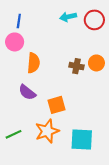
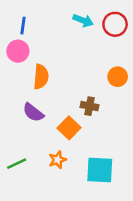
cyan arrow: (68, 17) -> (83, 20), turned -147
brown cross: (77, 66) -> (89, 106), moved
orange square: (57, 105) -> (69, 128), turned -30
orange star: (47, 131) -> (58, 160), size x0.6

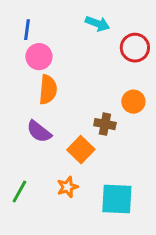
red circle: (115, 24) -> (135, 48), moved
pink circle: (18, 51) -> (39, 57), moved
orange circle: (118, 77) -> (133, 102), moved
green line: (17, 164) -> (19, 192), turned -36

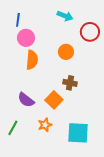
orange circle: (133, 102) -> (66, 52), moved
purple semicircle: (39, 132) -> (26, 100), moved

